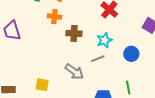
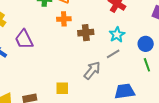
gray arrow: (74, 72) -> (92, 70), turned -78
green line: (128, 88) -> (147, 65), moved

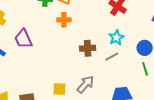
brown cross: (86, 33) -> (88, 48), moved
gray arrow: (92, 70) -> (85, 84), moved

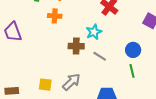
cyan star: (116, 38) -> (94, 32), moved
gray line: (112, 57) -> (100, 56), turned 56

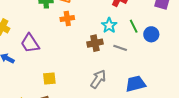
green line: (132, 71) -> (134, 26), moved
yellow square: (45, 85) -> (49, 78), moved

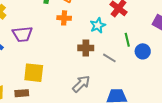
cyan star: (109, 25) -> (98, 25), moved
purple trapezoid: (30, 43) -> (22, 34), turned -75
yellow square: (49, 78) -> (34, 73), size x1.5

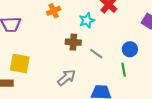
orange cross: (64, 18) -> (54, 11), turned -32
green line: (127, 40) -> (124, 70), moved

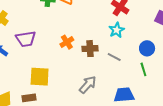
orange cross: (54, 11) -> (67, 42), moved
cyan star: (87, 20) -> (117, 30), moved

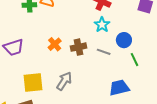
blue circle: (147, 48) -> (124, 40), moved
gray arrow: (88, 85) -> (64, 81), moved

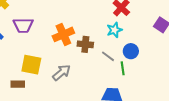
orange cross: (55, 44) -> (63, 34), size x1.5
green line: (135, 60) -> (123, 68), moved

